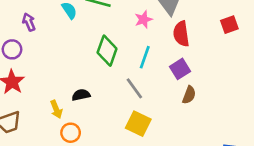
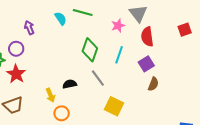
gray line: (134, 88) -> (98, 78), moved

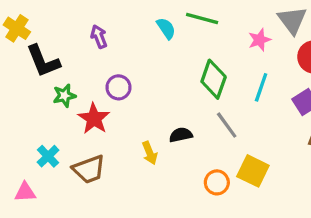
purple arrow: (29, 28) -> (99, 37), moved
purple circle: (16, 49) -> (118, 87), moved
orange circle: (62, 113) -> (217, 182), moved

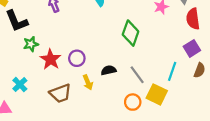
purple circle: (118, 87) -> (77, 58), moved
cyan line: (261, 87) -> (172, 71), moved
gray line: (227, 125) -> (137, 75), moved
brown trapezoid: (89, 169) -> (60, 93), moved

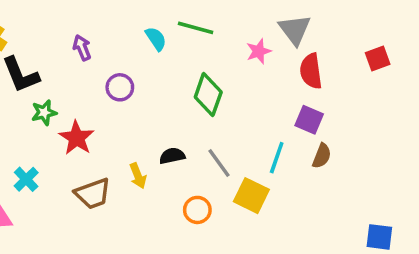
purple square: (192, 48) -> (309, 120), turned -35
purple circle: (77, 58) -> (120, 87), moved
orange circle: (133, 102) -> (197, 210), moved

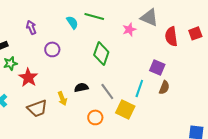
gray triangle: (295, 30) -> (149, 17), turned -30
red semicircle: (311, 71) -> (171, 36), moved

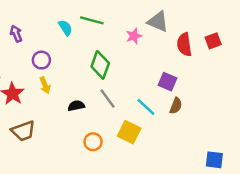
cyan line: (139, 88) -> (146, 107), turned -66
gray line: (107, 91) -> (107, 99), moved
yellow arrow: (62, 98) -> (45, 85), moved

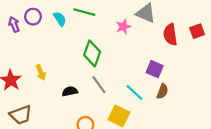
purple circle: (41, 60) -> (33, 17), moved

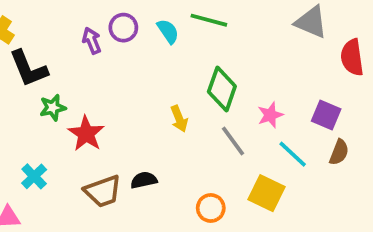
pink star: (123, 27) -> (270, 115), moved
yellow arrow: (41, 72) -> (179, 119), moved
black semicircle: (70, 91) -> (144, 180), moved

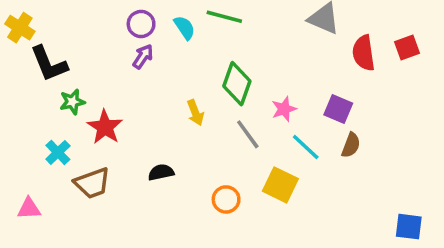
purple arrow: (92, 41) -> (143, 57), moved, turned 55
cyan cross: (34, 176) -> (58, 152), moved
brown trapezoid: (103, 191) -> (92, 183), moved

